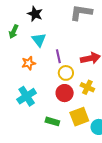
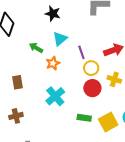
green arrow: (14, 32) -> (36, 48), moved, turned 104
cyan triangle: (39, 40) -> (60, 39), turned 35
yellow square: (79, 117) -> (108, 122), moved

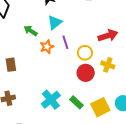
purple line: (81, 52) -> (65, 42), moved
cyan cross: (55, 96) -> (51, 100), moved
green rectangle: (84, 118) -> (76, 102), turned 32

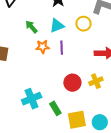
yellow circle: (85, 53) -> (83, 24), moved
yellow cross: (108, 65) -> (96, 81), turned 32

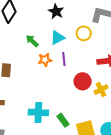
red circle: (72, 83) -> (83, 81), moved
cyan cross: (32, 99) -> (38, 112), turned 30

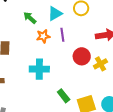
cyan cross: (38, 112) -> (39, 69), moved

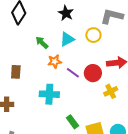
purple line: (62, 35) -> (73, 73), moved, turned -48
red circle: (82, 56) -> (93, 73), moved

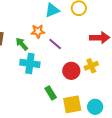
green arrow: (42, 43) -> (22, 44), moved
red circle: (93, 73) -> (71, 71), moved

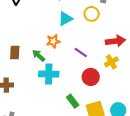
purple line: (55, 44) -> (81, 52), moved
yellow cross: (91, 66) -> (111, 62), moved

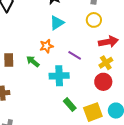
yellow circle: (92, 14) -> (94, 20), moved
cyan cross: (49, 74) -> (59, 76), moved
red circle: (91, 77) -> (103, 82), moved

